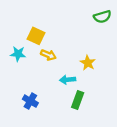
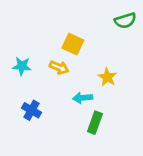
yellow square: (36, 36) -> (73, 44), moved
blue cross: (30, 101) -> (31, 110), moved

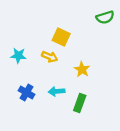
yellow star: (107, 77) -> (82, 69), moved
cyan arrow: (83, 98) -> (57, 91), moved

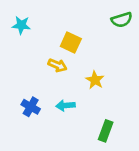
cyan star: (18, 56) -> (21, 25), moved
green rectangle: (80, 103) -> (106, 131), moved

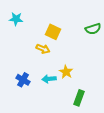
green semicircle: (122, 20) -> (93, 29), moved
yellow star: (95, 80) -> (66, 72), moved

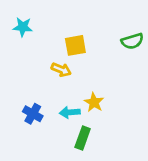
yellow square: (53, 32) -> (75, 45), turned -35
green rectangle: (79, 98) -> (83, 138), moved

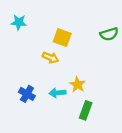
yellow square: (75, 45) -> (62, 38), turned 30
green rectangle: (83, 138) -> (86, 110), moved

